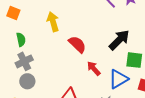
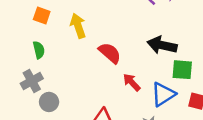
orange square: (13, 13) -> (42, 16), moved
black arrow: (119, 40) -> (162, 45), turned -120
gray cross: (24, 61) -> (32, 81), moved

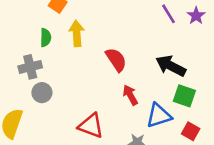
yellow arrow: (78, 26) -> (77, 33), moved

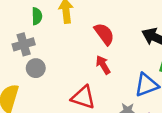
red arrow: (130, 95) -> (103, 65), moved

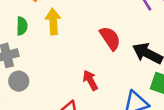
red semicircle: (104, 34) -> (110, 38), moved

